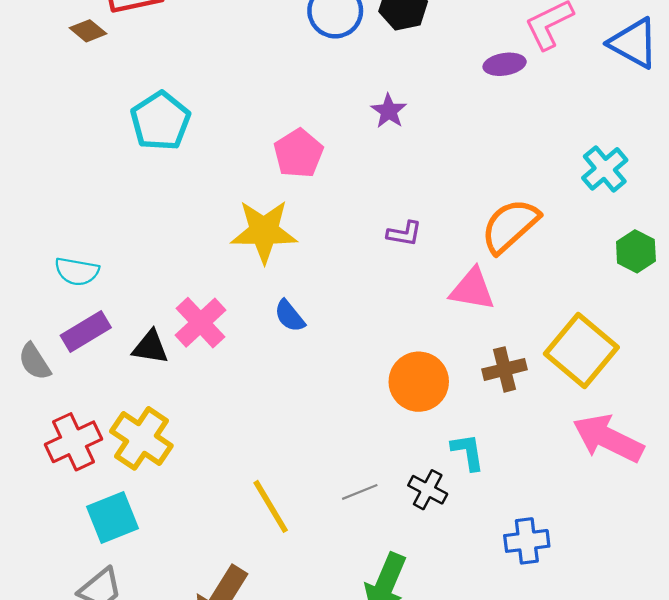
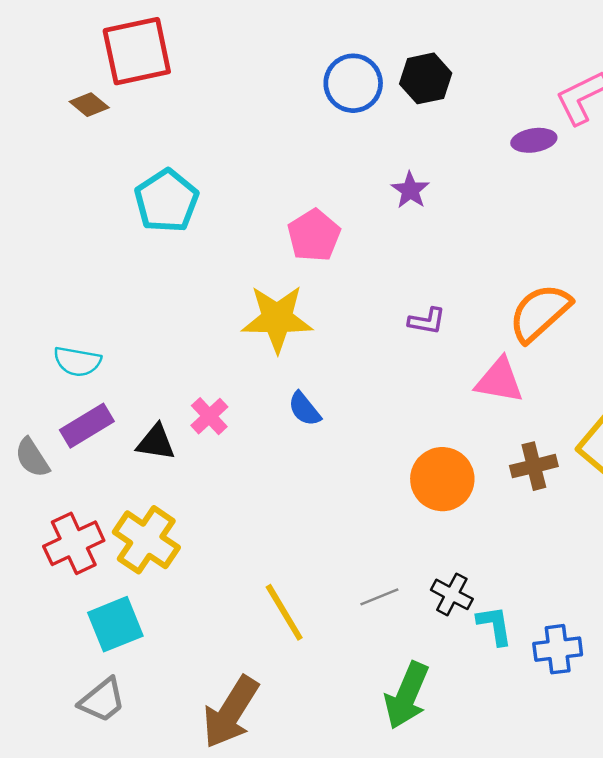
pink cross: (200, 323) -> (209, 416), size x0.7
cyan L-shape: (468, 452) -> (495, 625), moved

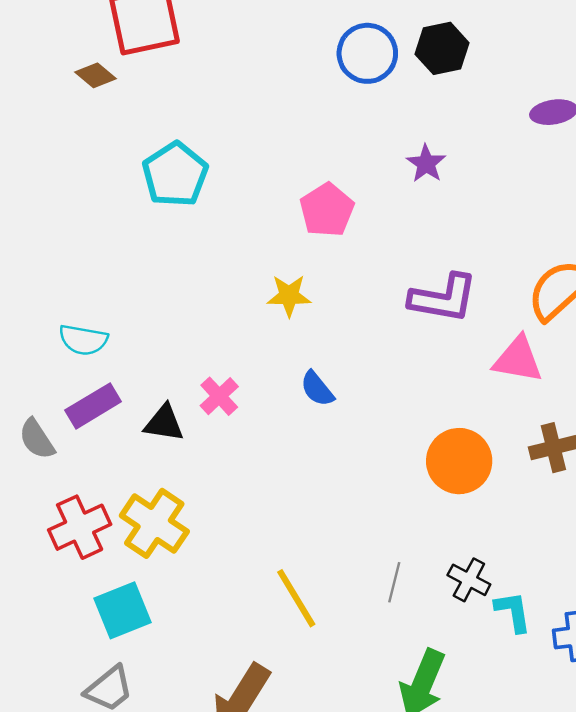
yellow star: (277, 319) -> (289, 296), size x0.6
purple L-shape: (427, 321) -> (443, 298), size x1.8
gray line: (379, 597) -> (394, 582), turned -54

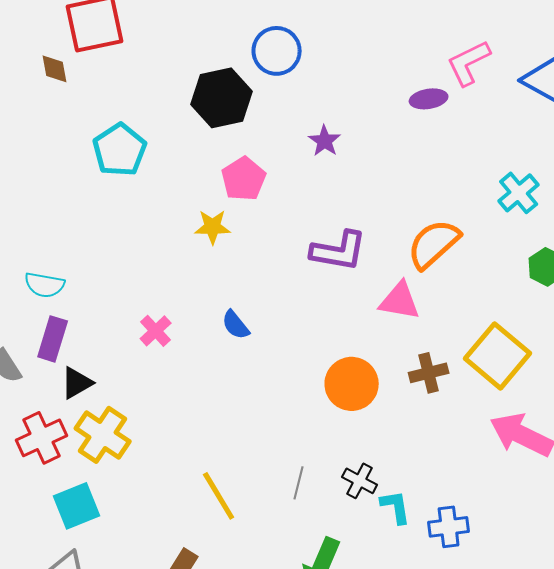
black hexagon: (442, 48) -> (222, 98), moved, size x1.4
brown diamond: (96, 75) -> (55, 69), turned 40
yellow star: (289, 296) -> (213, 227), moved
purple rectangle: (93, 406) -> (53, 339), turned -42
black triangle: (164, 423) -> (77, 383), moved, turned -39

